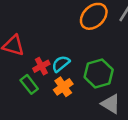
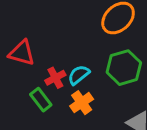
green hexagon: (99, 73) -> (124, 68), moved

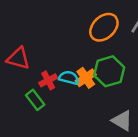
cyan semicircle: (79, 75) -> (69, 78), turned 54
orange cross: (82, 103) -> (86, 78), moved

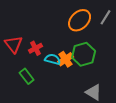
red triangle: (18, 58) -> (14, 44), turned 36
red cross: (48, 80) -> (36, 48), moved

